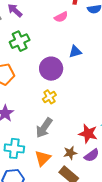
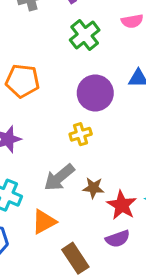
green cross: (20, 41) -> (85, 35), moved, turned -30
brown star: (70, 153) -> (93, 188), moved

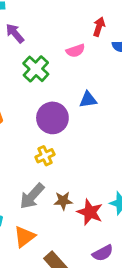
purple semicircle: (118, 239) -> (103, 253), moved

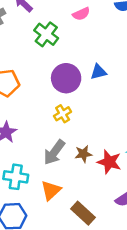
blue triangle: (88, 100) -> (98, 72), moved

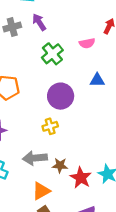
blue triangle: (98, 72) -> (97, 80), moved
gray arrow: (54, 152) -> (35, 158), turned 35
orange triangle: (51, 190) -> (41, 191), moved

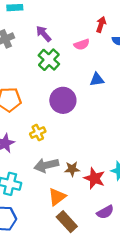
purple arrow: (39, 22) -> (44, 34), moved
yellow cross: (50, 126) -> (38, 133), moved

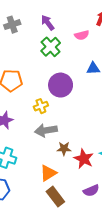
yellow cross: (38, 133) -> (41, 106), moved
gray arrow: (46, 165) -> (46, 130), moved

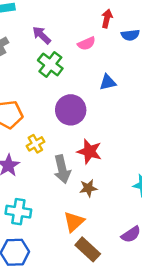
yellow cross: (41, 106) -> (35, 144), moved
gray arrow: (46, 130) -> (62, 169), turned -85
red star: (84, 159) -> (89, 151), moved

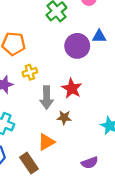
purple circle: (71, 110) -> (77, 46), moved
brown rectangle: (88, 249) -> (29, 163), moved

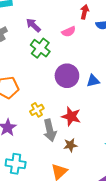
blue triangle: (99, 36) -> (93, 81), moved
yellow cross: (30, 72) -> (37, 110), moved

